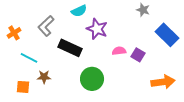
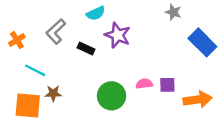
black rectangle: (70, 48) -> (86, 49), moved, size x0.6
pink semicircle: (119, 51) -> (144, 84), moved
purple square: (138, 55) -> (167, 85), moved, turned -32
orange square: (23, 87) -> (28, 106), size x1.6

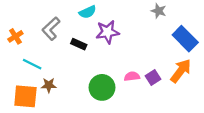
purple star: (118, 35) -> (108, 32), turned -30
purple square: (167, 85) -> (153, 77), turned -32
orange arrow: (198, 99) -> (181, 71), moved, turned -45

